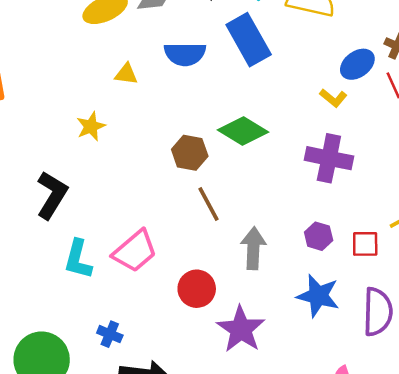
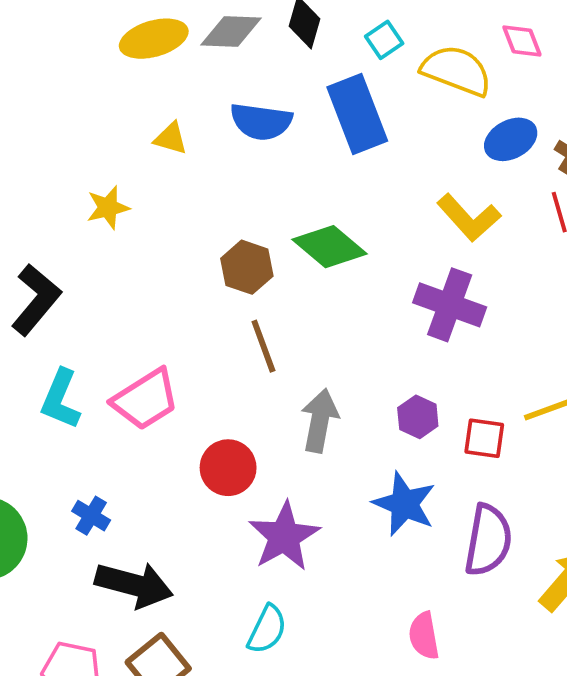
blue ellipse: (357, 64) -> (511, 139), moved
yellow L-shape: (333, 98) -> (469, 218), size x1.6

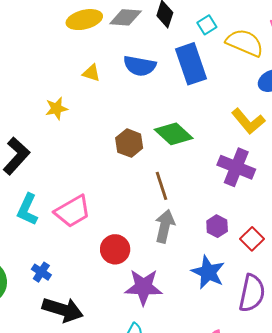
brown line: (263, 346) -> (162, 186), moved
red square: (484, 438) -> (252, 239), turned 35
purple star: (284, 536) -> (144, 287), turned 30

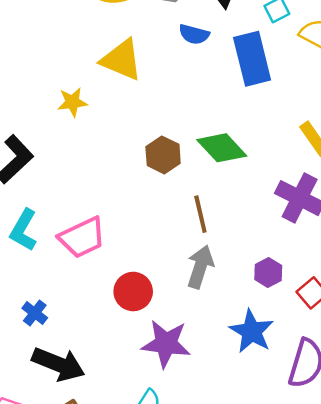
blue semicircle: (140, 66) -> (194, 34), moved, size x0.7
yellow triangle: (91, 73) -> (122, 60), size x1.8

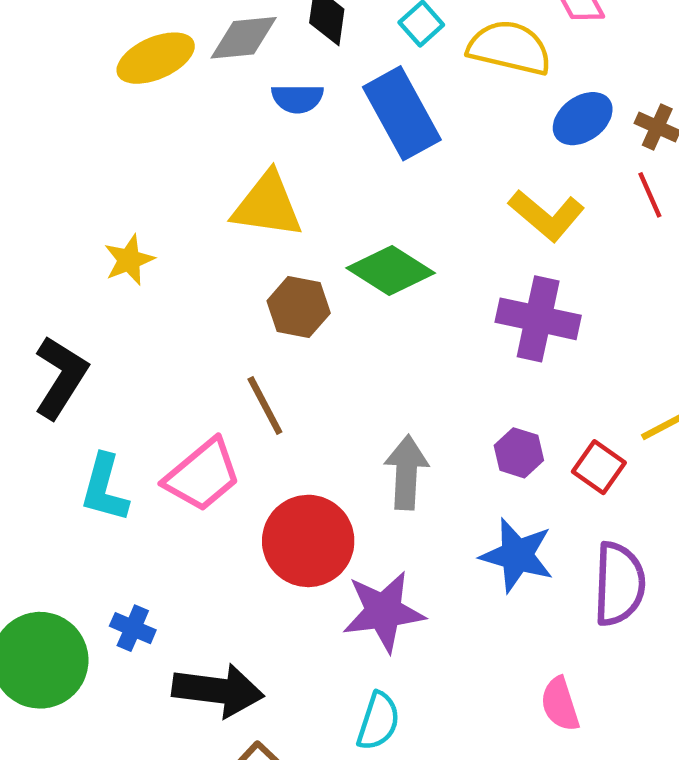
yellow triangle: (122, 60) -> (267, 205), moved
brown line: (200, 214) -> (265, 405), moved
red circle: (133, 292) -> (308, 541), size x1.4
blue cross: (35, 313) -> (133, 628), moved

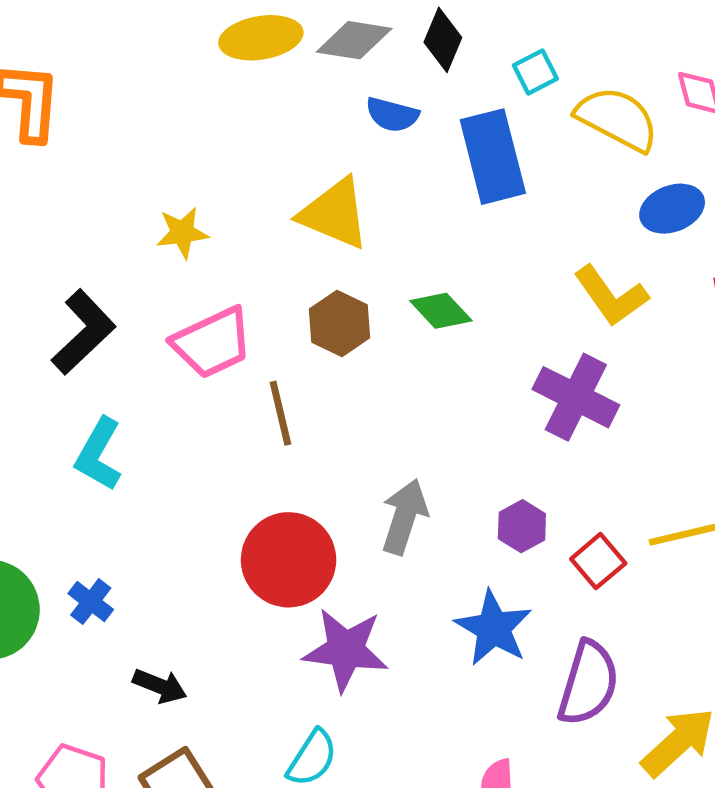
green diamond: (391, 271) -> (441, 311), size x0.7
pink trapezoid: (202, 475) -> (212, 343), moved
black arrow: (218, 690) -> (160, 686), size x0.6

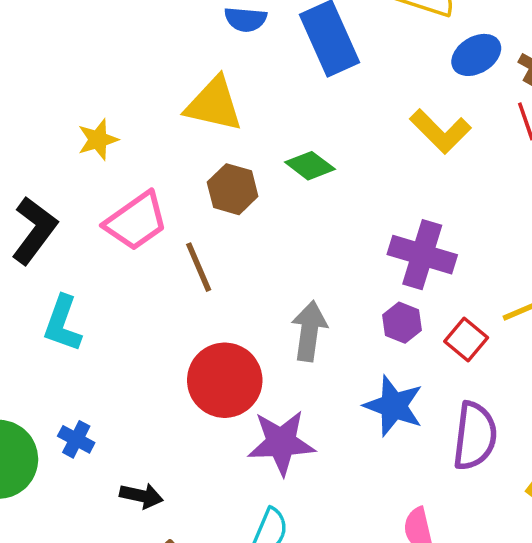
purple cross: (576, 397) -> (422, 255), moved

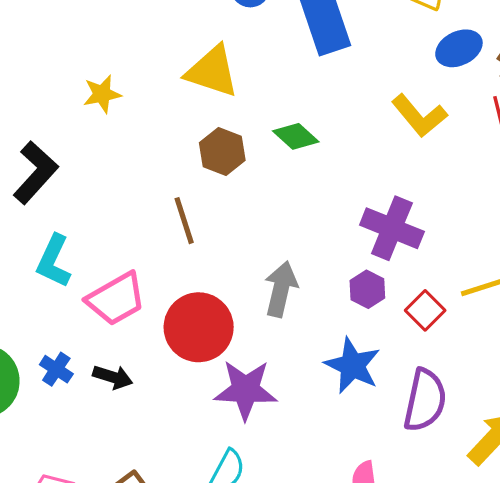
pink trapezoid: (136, 221) -> (116, 299), moved
black arrow: (141, 496) -> (113, 377), moved

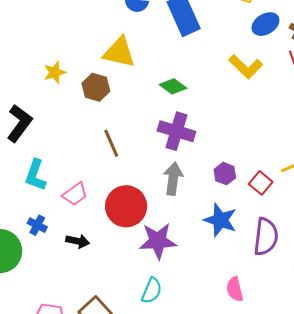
brown hexagon: (222, 151) -> (96, 87), moved
purple cross: (392, 228) -> (176, 131), moved
pink trapezoid: (116, 299) -> (75, 194), size x0.7
blue cross: (56, 369) -> (37, 225), moved

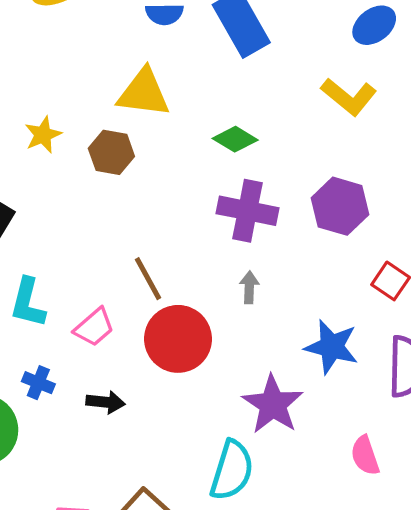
brown line: (111, 143) -> (148, 279), moved
purple hexagon: (225, 174) -> (340, 206), moved, size x1.6
gray arrow: (173, 179) -> (249, 287), size x0.6
purple star: (158, 241) -> (273, 404), moved, turned -30
cyan semicircle: (152, 291) -> (232, 470), size x1.4

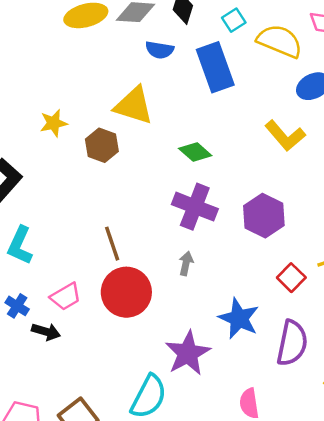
pink trapezoid: (94, 327) -> (66, 297), moved
black arrow: (105, 402) -> (46, 332), moved

